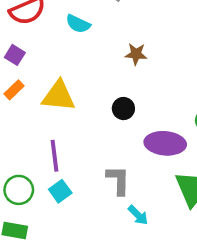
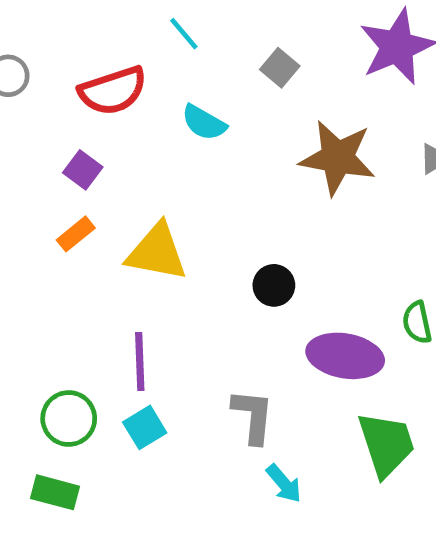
brown star: (136, 54) -> (338, 158), moved, size x1.8

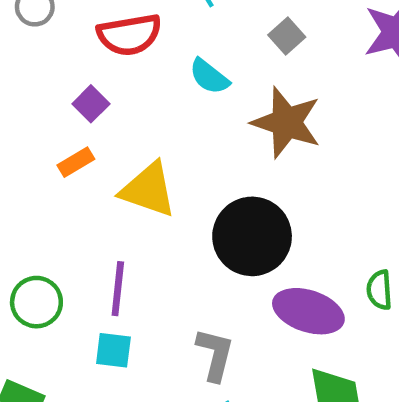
brown star: (338, 158) -> (286, 122), moved
black circle: (274, 285) -> (252, 236), size x2.0
green circle: (69, 419) -> (36, 302), moved
cyan square: (145, 427) -> (113, 350), turned 30

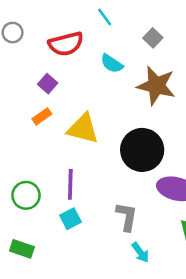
cyan square: (113, 350) -> (71, 219), turned -30

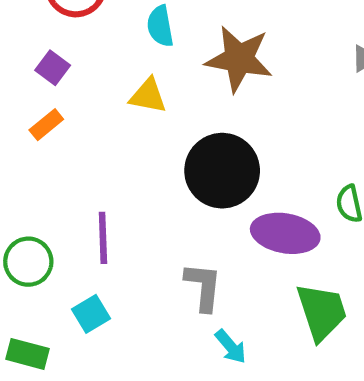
cyan semicircle: (112, 64) -> (160, 26), turned 50
yellow triangle: (83, 129) -> (148, 96), moved, size x0.7
cyan square: (71, 219) -> (91, 314), moved

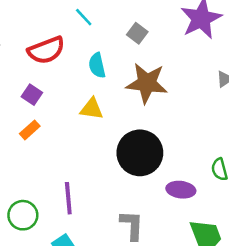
purple ellipse: (285, 233) -> (181, 190), size x0.7

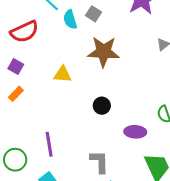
cyan semicircle: (97, 65) -> (70, 20), moved
black circle: (140, 153) -> (102, 106), size x0.5

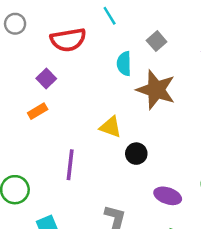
cyan semicircle: (70, 20) -> (124, 64), moved
yellow triangle: (62, 74) -> (111, 127), moved
purple line: (49, 144) -> (70, 165), moved

